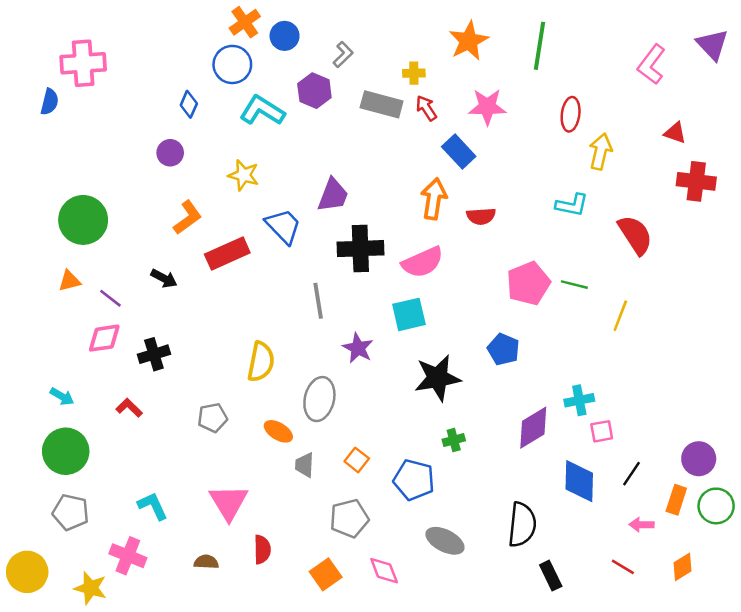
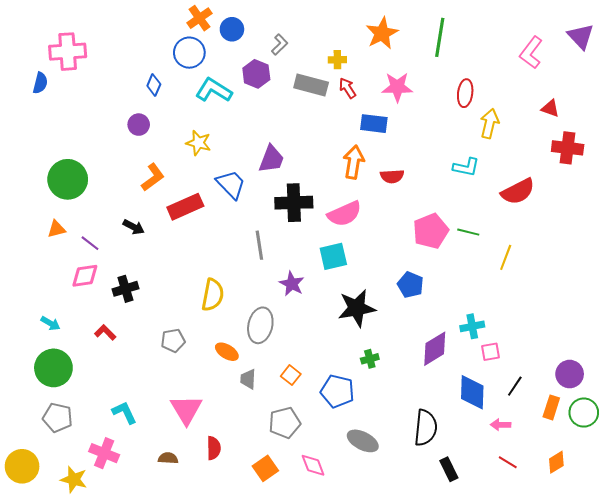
blue rectangle: (459, 152) -> (374, 124), turned -40
red semicircle: (635, 235) -> (518, 191), turned 96
pink arrow: (641, 525) -> (501, 425), moved

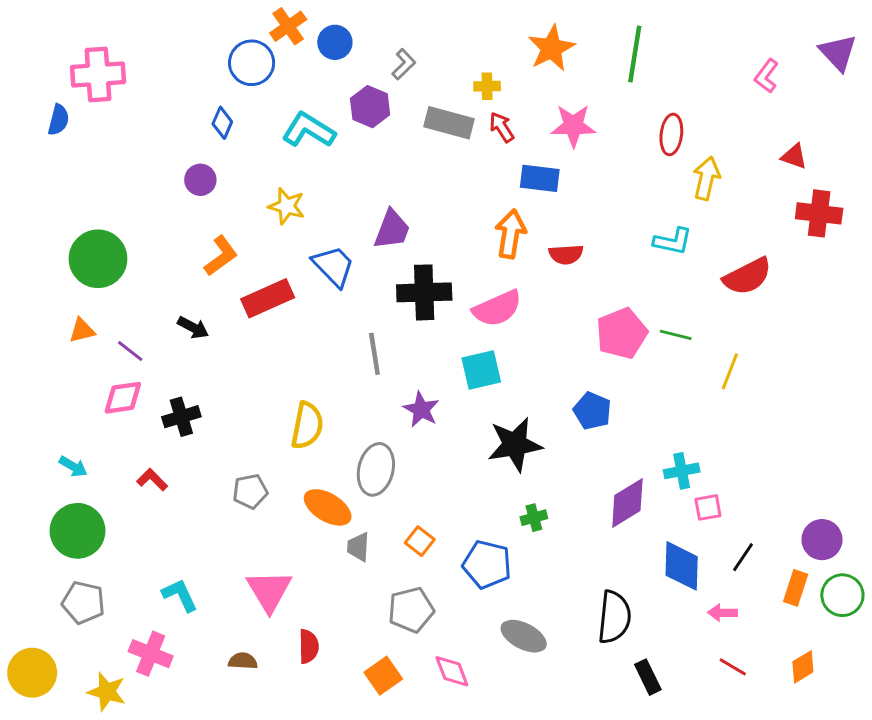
blue circle: (189, 53) -> (252, 63), moved
pink L-shape: (531, 53) -> (766, 76), size x0.7
orange ellipse: (227, 352) -> (328, 507), size x1.4

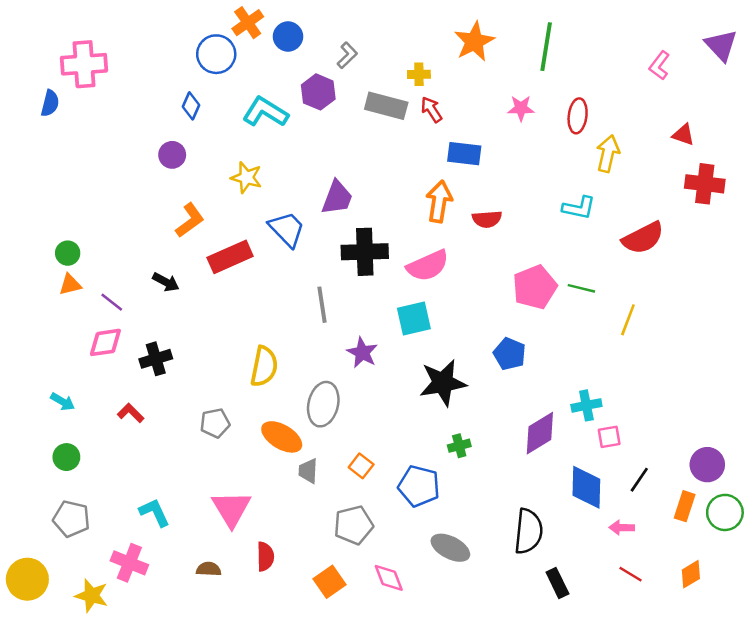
pink star: (573, 126) -> (521, 108), moved, size x0.7
green circle: (98, 259) -> (68, 253), moved, size x0.5
green circle: (78, 531) -> (66, 457), size x0.6

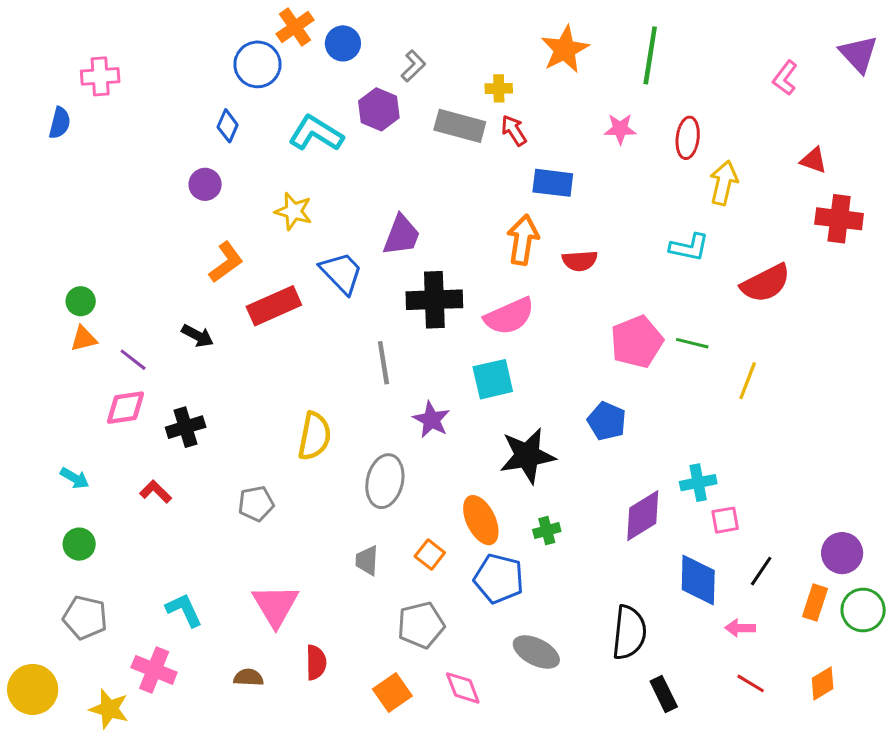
pink cross: (84, 64) -> (100, 76), size x0.7
orange ellipse: (282, 437) -> (481, 520), moved, turned 33

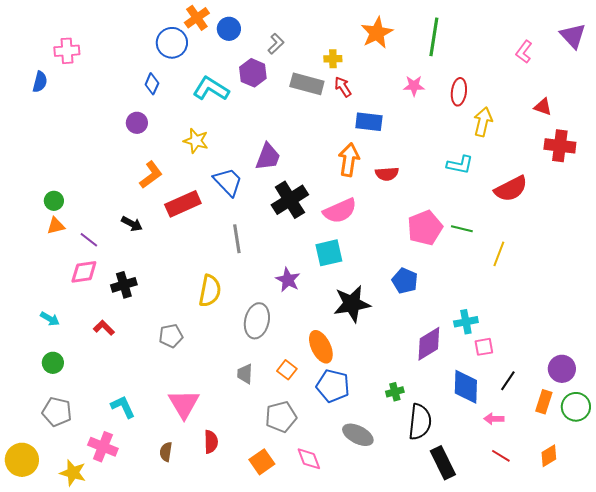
black cross: (434, 300) -> (290, 200), turned -30
gray line: (383, 363) -> (237, 239), moved
green cross: (547, 531) -> (395, 392), moved
brown semicircle: (248, 677) -> (166, 452), turned -84
black rectangle: (664, 694) -> (443, 463), size x1.4

